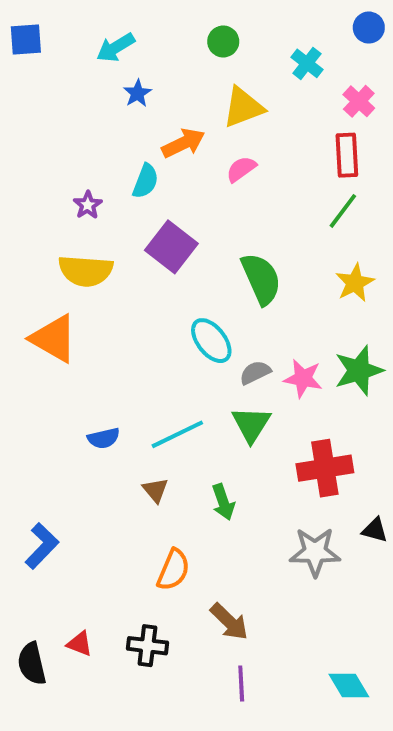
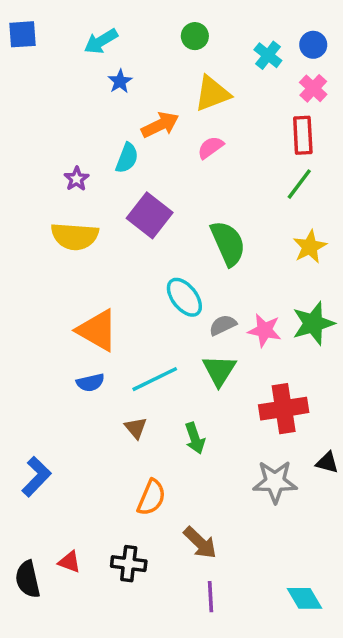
blue circle: (369, 28) -> (313, 45), moved
orange triangle: (54, 339) -> (97, 330), moved

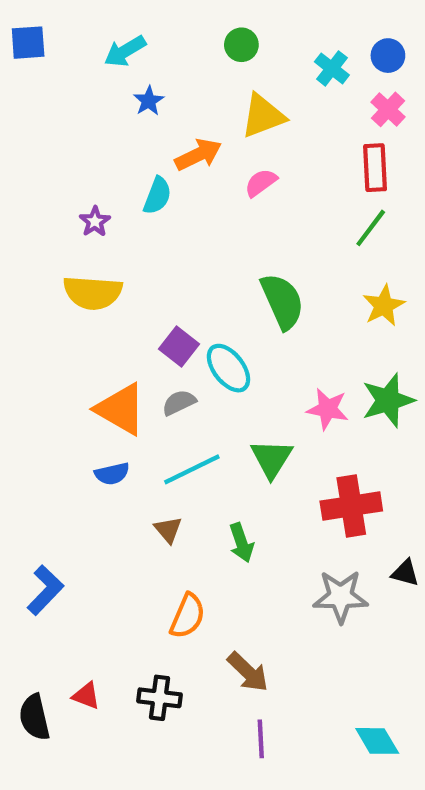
purple square: (150, 215) -> (179, 347), moved, size x0.7
gray semicircle: (223, 325) -> (179, 403), moved

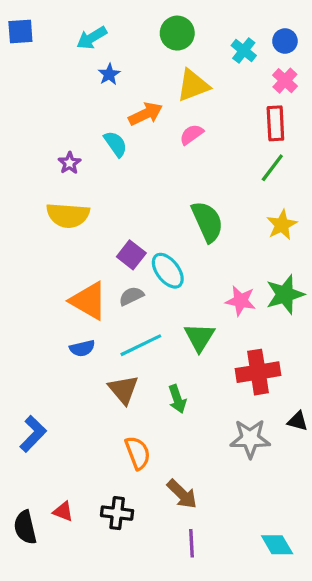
green circle: (241, 45) -> (177, 33), size x1.4
cyan semicircle: (157, 196) -> (115, 144), turned -56
brown triangle: (168, 530) -> (123, 390), size x1.5
orange semicircle: (188, 616) -> (138, 453), turned -44

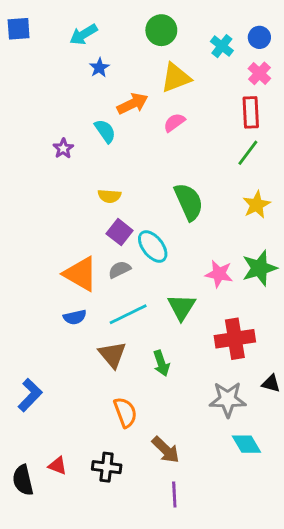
yellow semicircle: (68, 215) -> (109, 196), moved, size x0.6
cyan diamond: (277, 545) -> (246, 444), moved

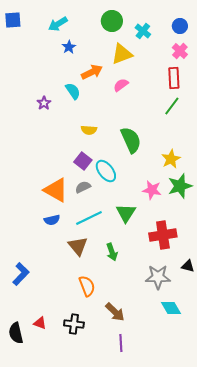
cyan cross: (222, 46) -> (143, 31), moved
yellow semicircle: (109, 196) -> (89, 130), moved
yellow star: (257, 205) -> (171, 159), moved

